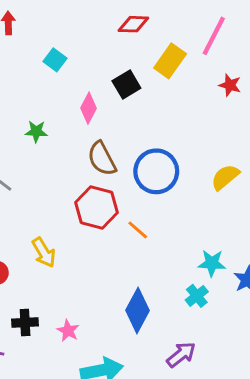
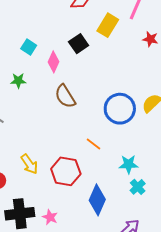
cyan square: (55, 60) -> (29, 47), moved
blue circle: (156, 171) -> (120, 109), moved
red hexagon: (97, 208) -> (66, 171), moved
cyan star: (212, 263) -> (129, 164), moved
black cross: (25, 323) -> (20, 214), size x1.6

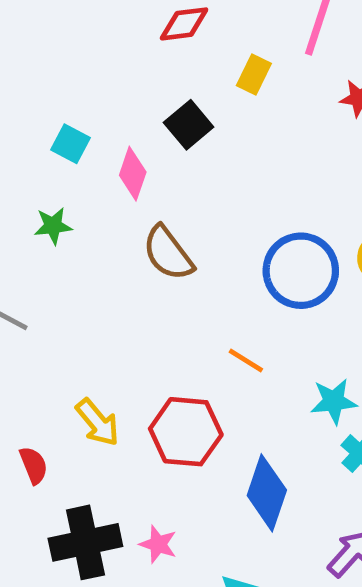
yellow rectangle: (108, 25) -> (254, 74), size x0.7

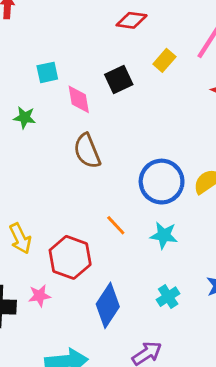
cyan square: (70, 144) -> (47, 72), turned 35
pink diamond: (133, 174) -> (79, 99), turned -44
cyan star: (334, 401) -> (164, 235), moved
pink star: (158, 544) -> (39, 296), moved, turned 30

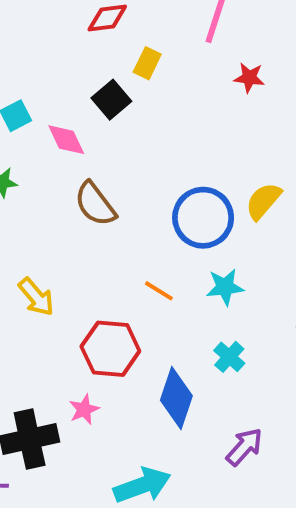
yellow rectangle: (164, 60) -> (147, 63), moved
yellow arrow: (20, 238) -> (36, 297), moved
cyan cross: (168, 297) -> (229, 357), moved

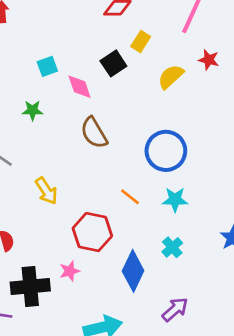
yellow semicircle: (263, 201) -> (171, 77), moved

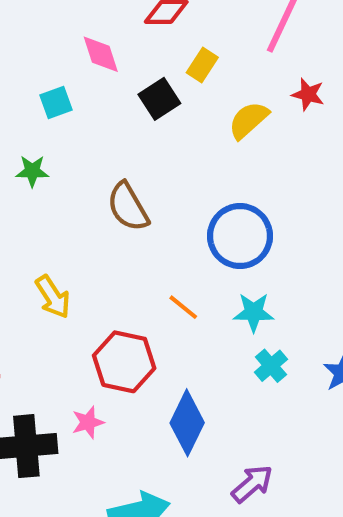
pink diamond: (80, 87) -> (101, 54), moved
cyan cross: (172, 247) -> (271, 366), moved

